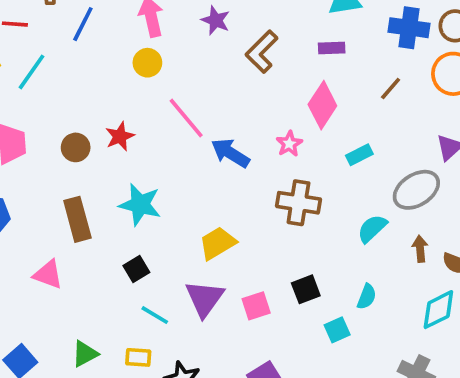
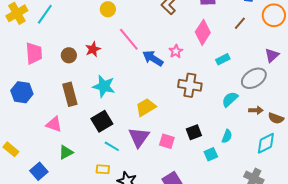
pink star: (289, 144) -> (176, 51), moved
brown arrow: (420, 249) -> (256, 110), turned 96
black square: (136, 269) -> (102, 121), size x1.5
pink square: (256, 306) -> (167, 141), turned 35
green triangle: (85, 354) -> (66, 152), moved

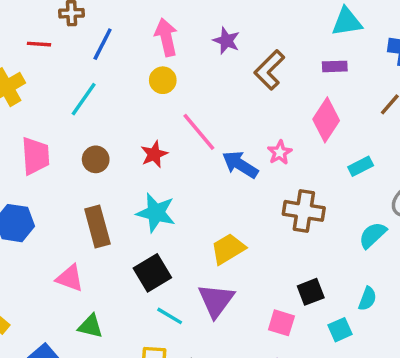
cyan line: (45, 14) -> (84, 99), moved
red star: (93, 49) -> (154, 154), moved
pink square: (167, 141) -> (281, 323), moved
green triangle: (66, 152) -> (91, 326), turned 42

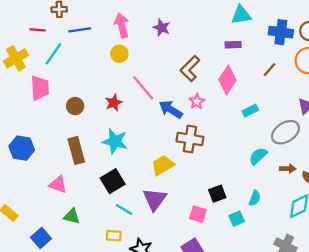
blue line: (103, 44) -> (80, 30), turned 55
brown L-shape: (269, 70) -> (190, 69), moved
cyan line: (84, 99) -> (54, 54), moved
pink trapezoid: (35, 156) -> (40, 88), moved
brown cross: (304, 211) -> (190, 139), moved

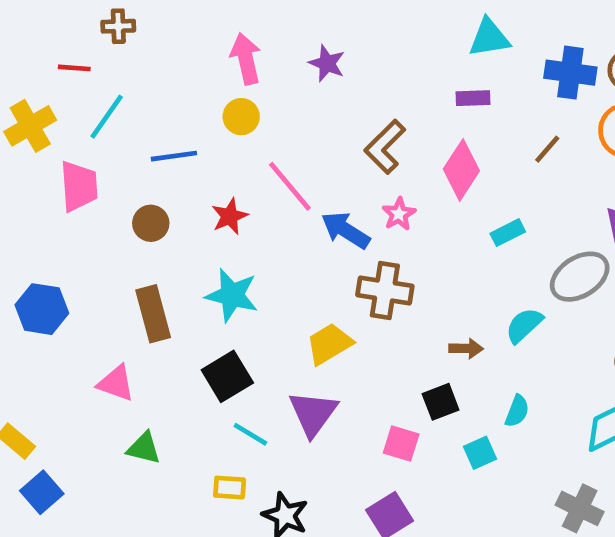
blue line: (80, 30) -> (174, 156), moved
brown arrow: (288, 169) -> (466, 348), moved
blue square: (41, 238) -> (42, 492), moved

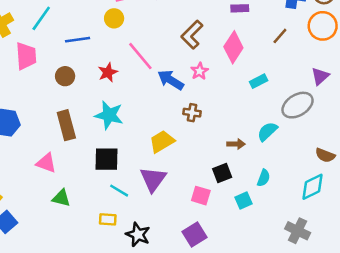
brown cross: (385, 291) -> (192, 113), size x0.6
black square: (227, 376) -> (107, 159), turned 32

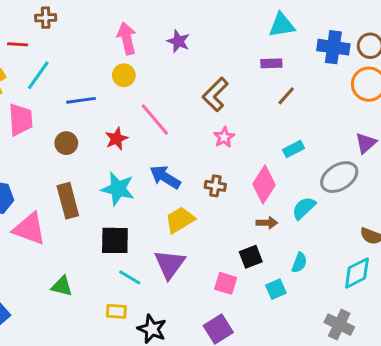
brown line: (280, 36) -> (286, 96), moved
pink diamond: (233, 47) -> (264, 184), moved
blue arrow: (171, 80) -> (165, 177), moved
pink triangle: (46, 163) -> (29, 229), moved, size x1.4

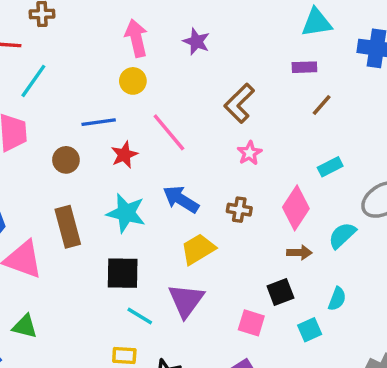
blue line: (81, 100) -> (99, 122), moved
green triangle: (62, 286) -> (25, 326), moved

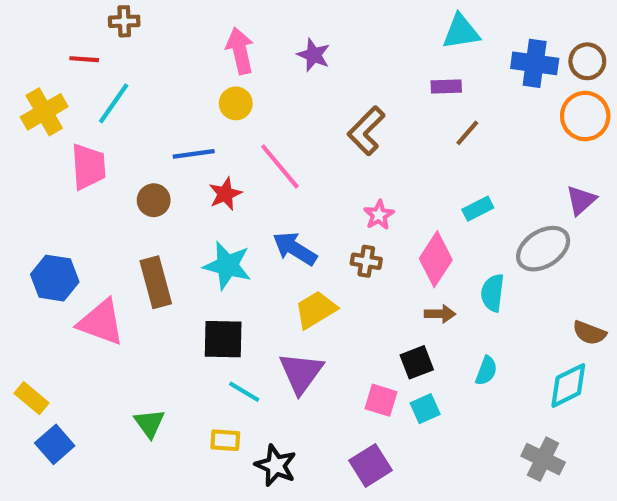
pink star: (250, 153) -> (379, 215), moved
cyan semicircle: (342, 235) -> (493, 293), turned -40
green triangle: (25, 326) -> (149, 423), moved, turned 40
cyan square: (310, 330) -> (425, 409), moved

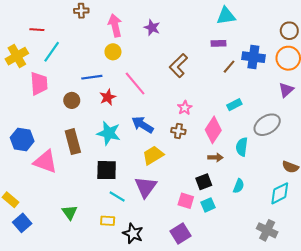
brown cross: (124, 21) -> (81, 11), moved
blue cross: (535, 63) -> (253, 57), moved
purple triangle: (581, 200) -> (286, 90), moved

